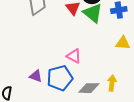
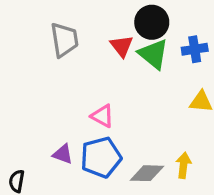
pink triangle: (74, 56) -> (103, 116), moved

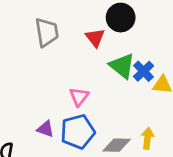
blue cross: (195, 49) -> (143, 71), moved, turned -35
green triangle: (153, 54) -> (122, 66), moved
pink triangle: (103, 116) -> (79, 97), turned 40

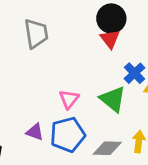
red triangle: (95, 38) -> (110, 39), moved
green triangle: (122, 66) -> (113, 99), moved

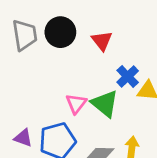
black circle: (111, 18) -> (60, 32), moved
pink triangle: (69, 99) -> (76, 104), moved

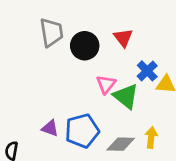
black circle: (60, 32) -> (85, 46), moved
pink triangle: (76, 104) -> (106, 84), moved

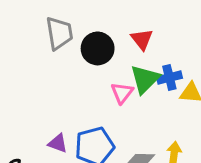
blue cross: (147, 71) -> (169, 78), turned 30
green triangle: (126, 96) -> (145, 79), moved, turned 36

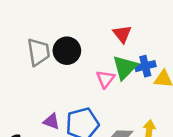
gray trapezoid: (59, 33) -> (39, 52), moved
black circle: (98, 48) -> (67, 51), moved

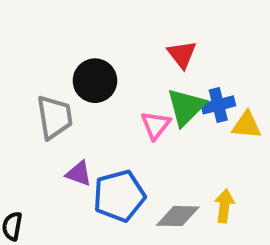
gray trapezoid: (39, 52) -> (55, 117), moved
purple triangle: (51, 121) -> (79, 174), moved

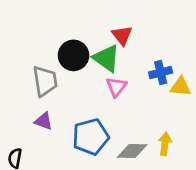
red triangle: (182, 54) -> (122, 35), moved
green triangle: (186, 107) -> (106, 58), moved, turned -40
purple triangle: (79, 174) -> (44, 121), moved

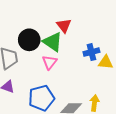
pink triangle: (116, 87) -> (50, 62), moved

